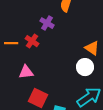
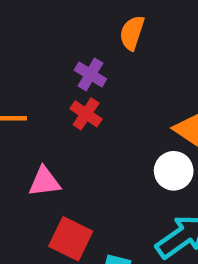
red cross: (32, 41) -> (86, 114), moved

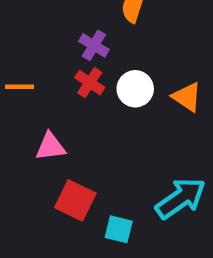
white circle: (174, 171) -> (135, 89), moved

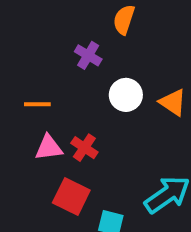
red cross: (90, 83) -> (84, 148), moved
orange line: (19, 87) -> (37, 104), moved

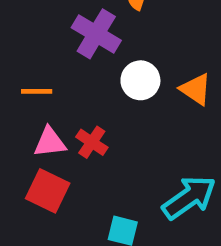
purple cross: (88, 55) -> (96, 34), size x1.5
red square: (71, 196) -> (48, 191), moved

